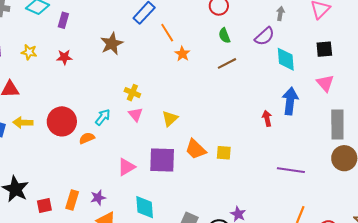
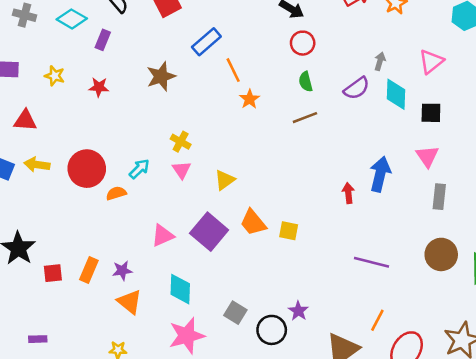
cyan diamond: (286, 59) -> (396, 94), moved
gray rectangle: (337, 125) -> (439, 197), moved, size x0.7
purple square: (162, 160) -> (209, 232), turned 32

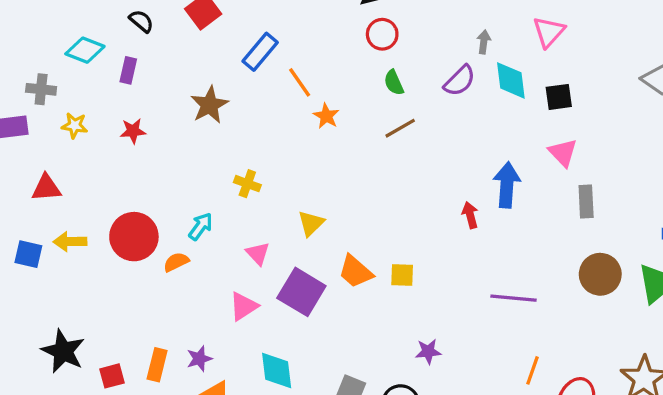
gray cross: (25, 15) -> (41, 89), moved
pink triangle: (182, 170) -> (258, 254), moved
purple star: (298, 311) -> (428, 352), moved, turned -30

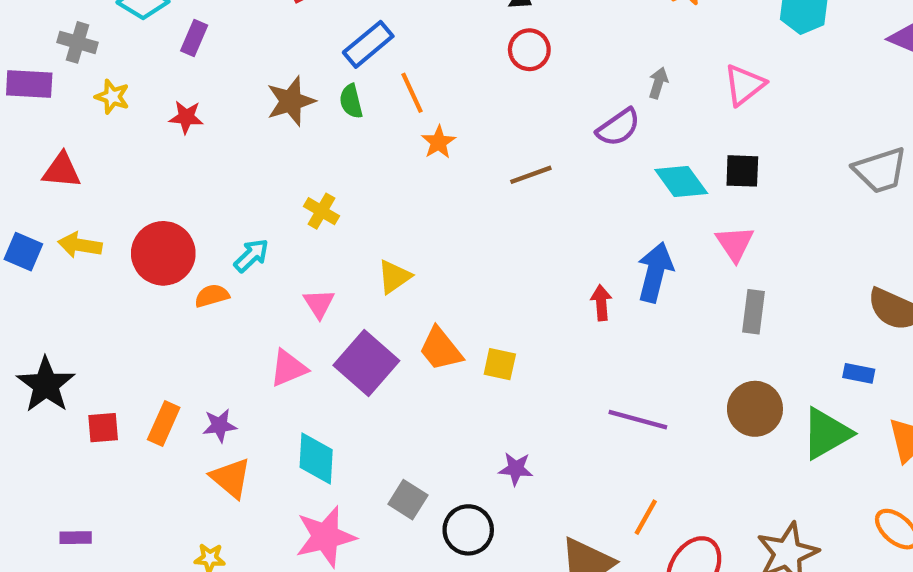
cyan diamond: (511, 80) -> (681, 182), moved, turned -39
green semicircle: (394, 83) -> (351, 101), moved

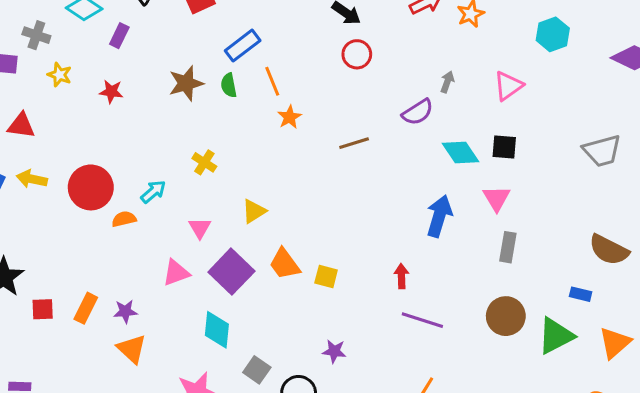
red arrow: (601, 303) -> (401, 276), moved
cyan diamond: (316, 458) -> (217, 330), moved

